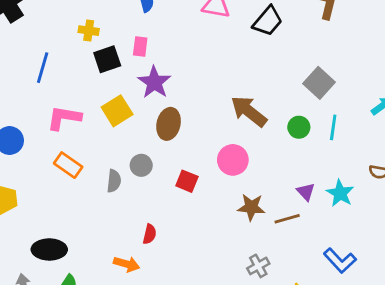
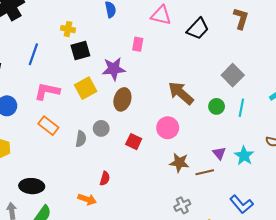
pink rectangle: (140, 46) -> (138, 44), moved
purple star: (154, 82) -> (114, 69), turned 30

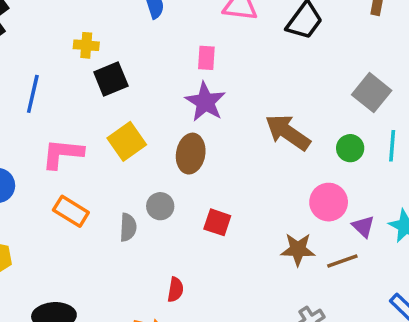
purple star: (114, 69) -> (205, 102), moved, turned -30
pink circle: (168, 128) -> (329, 202), moved

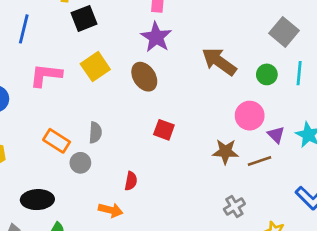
brown ellipse: (191, 154) -> (144, 77), turned -44
gray circle: (160, 206) -> (80, 163), moved
orange rectangle: (71, 211) -> (57, 141), moved

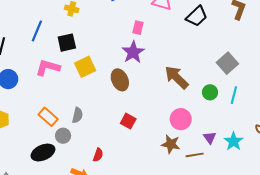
black square: (84, 18) -> (67, 43), moved
pink circle: (250, 116) -> (181, 119), moved
black ellipse: (37, 200) -> (43, 153), moved, turned -30

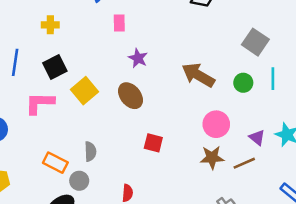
pink rectangle: (138, 28) -> (119, 23), moved
purple star: (133, 52) -> (138, 58), size x0.7

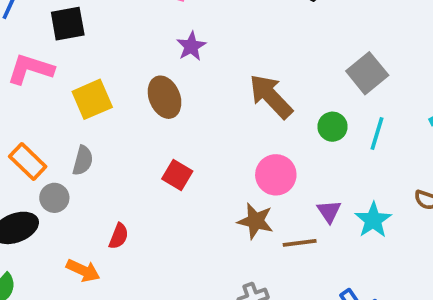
yellow square: (84, 91) -> (92, 99), moved

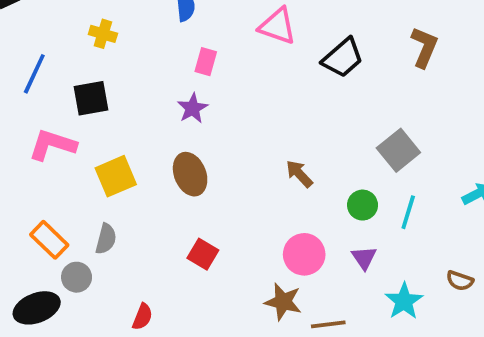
purple star: (191, 46) -> (193, 108), moved
brown arrow: (271, 96) -> (299, 174), size x0.6
purple triangle: (329, 211) -> (364, 258), moved

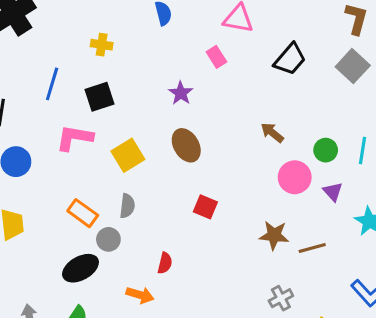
black trapezoid: (343, 58) -> (290, 59), moved
pink rectangle: (206, 62) -> (216, 57), moved, turned -40
gray square: (398, 150) -> (353, 66), moved
pink circle: (304, 254) -> (295, 177), moved

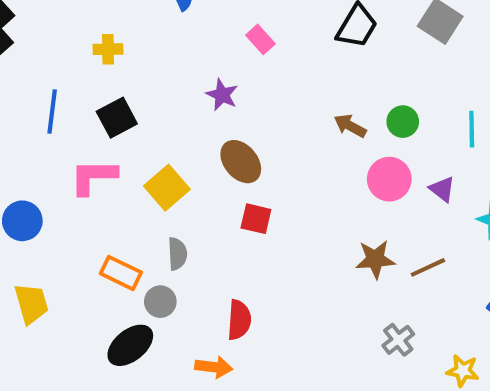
green circle: (326, 150) -> (403, 122), moved
red square: (205, 207) -> (256, 219), moved
red semicircle: (165, 263) -> (239, 320), size x1.4

